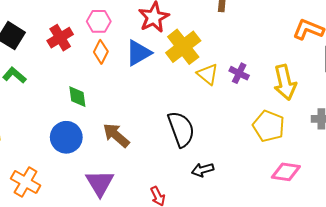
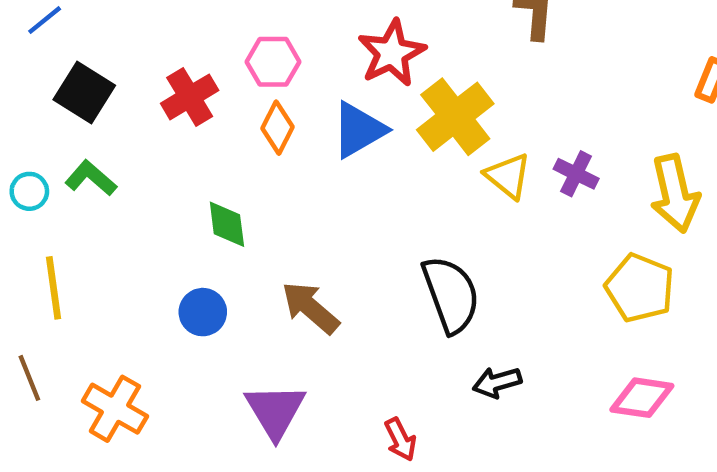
blue circle: (66, 137) -> (203, 312), size x0.7
pink diamond: (286, 172) -> (642, 398), moved

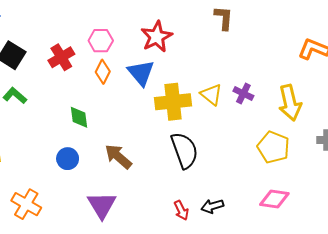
yellow cross: (455, 117) -> (173, 102), moved, turned 32
blue triangle: (359, 130) -> (141, 73), turned -40
black arrow: (497, 382) -> (212, 206), moved
red arrow: (400, 439) -> (181, 210), moved

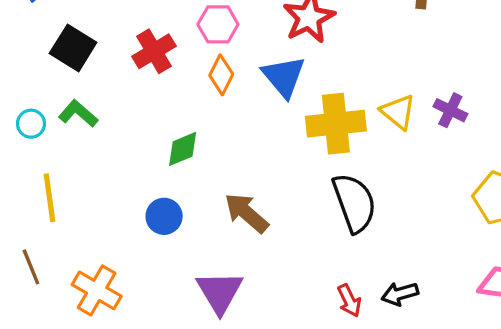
green diamond: (79, 117) -> (183, 149), turned 75

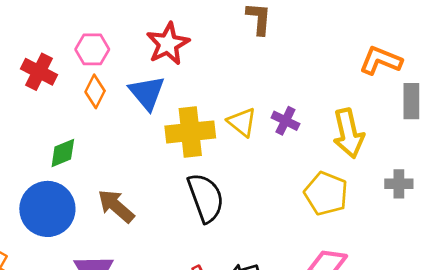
red cross: (154, 51) -> (39, 72), turned -32
blue circle: (164, 216) -> (47, 209), size x1.8

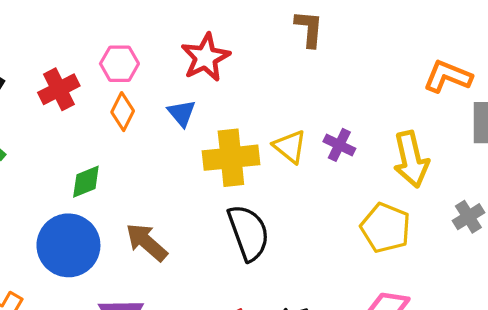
red cross: (39, 72) -> (59, 89), turned 36
blue triangle: (147, 93) -> (182, 113), size x0.7
gray cross: (399, 184) -> (468, 217), turned -32

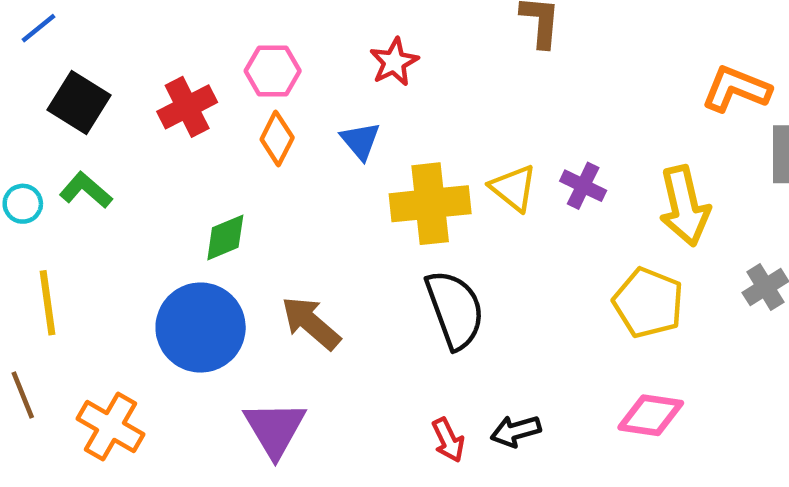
red star: (205, 57) -> (394, 62), size x0.7

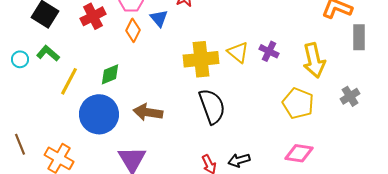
blue triangle: (360, 141) -> (159, 18), moved
yellow line: (48, 303) -> (69, 81), moved, turned 36
brown arrow: (311, 323) -> (148, 112), turned -32

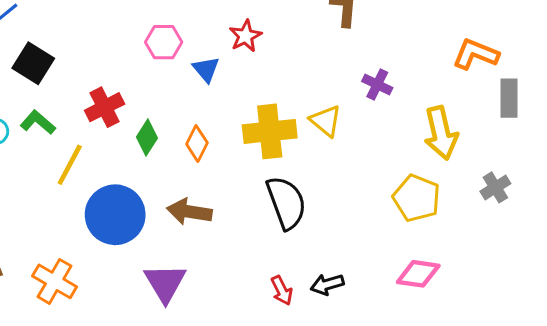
red cross: (93, 16) -> (105, 107), moved
orange diamond: (133, 30) -> (197, 144), moved
purple cross: (269, 51) -> (377, 84), moved
green diamond: (110, 74) -> (147, 137), moved, turned -35

